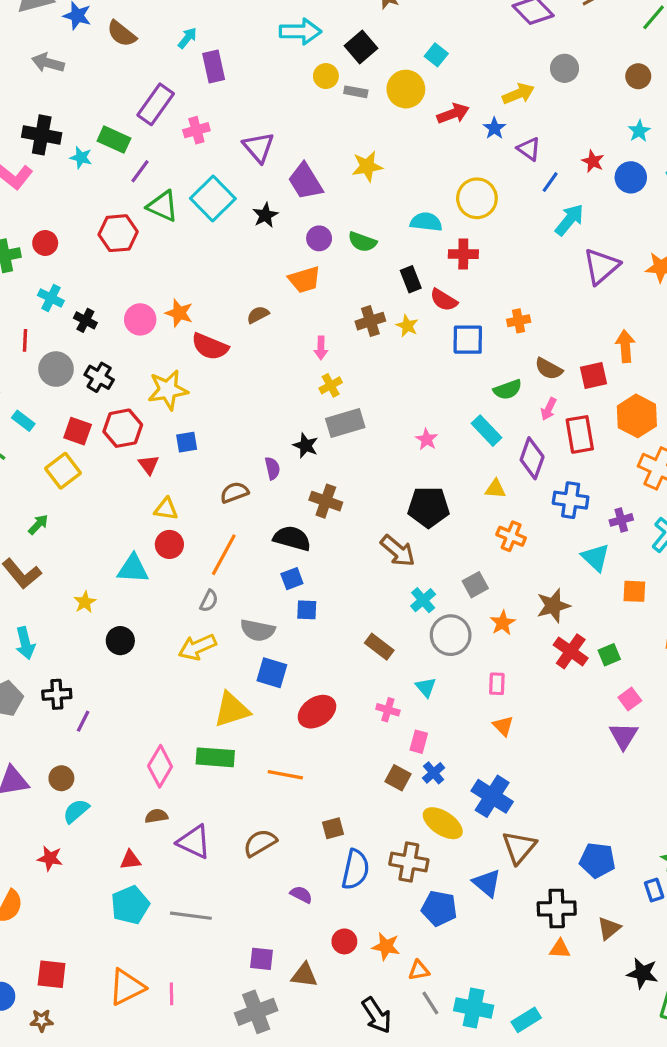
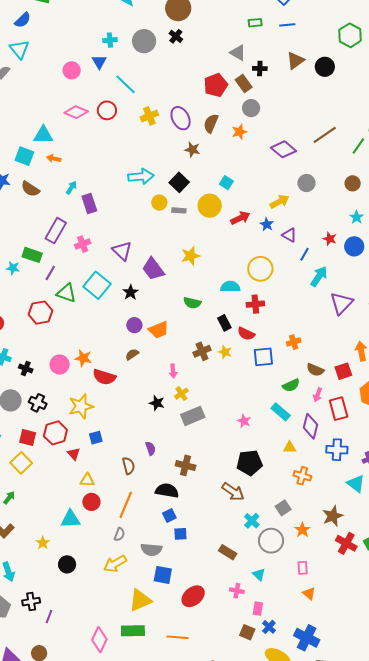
purple circle: (319, 238) -> (134, 325), moved
black star: (306, 446) -> (157, 403), moved
brown semicircle: (234, 492) -> (128, 466), turned 102

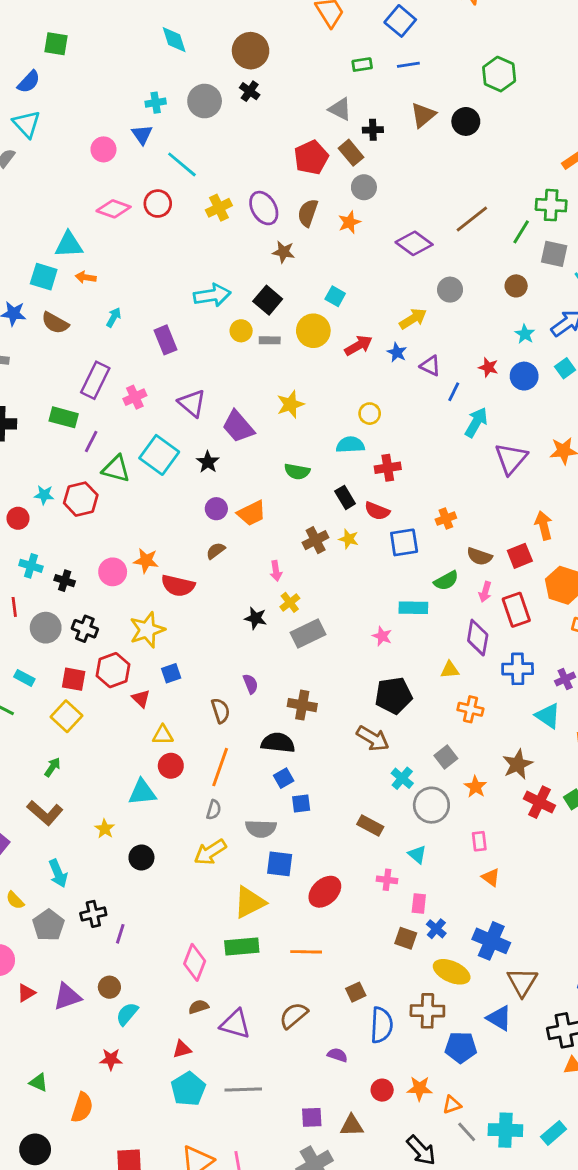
purple rectangle: (89, 204) -> (166, 340), moved
cyan star: (13, 268) -> (44, 495), moved
yellow circle: (260, 269) -> (370, 414), moved, size x0.6
cyan rectangle: (281, 412) -> (413, 608), moved, turned -36

